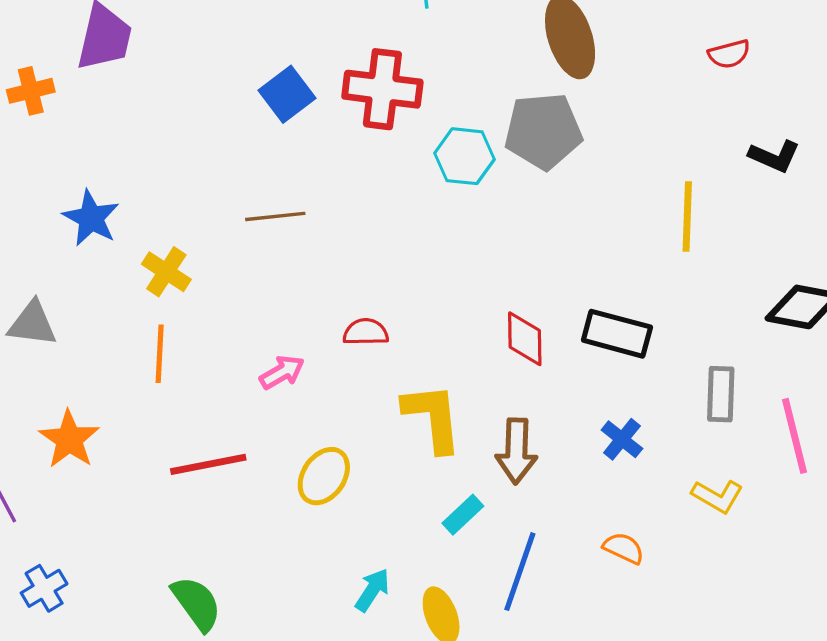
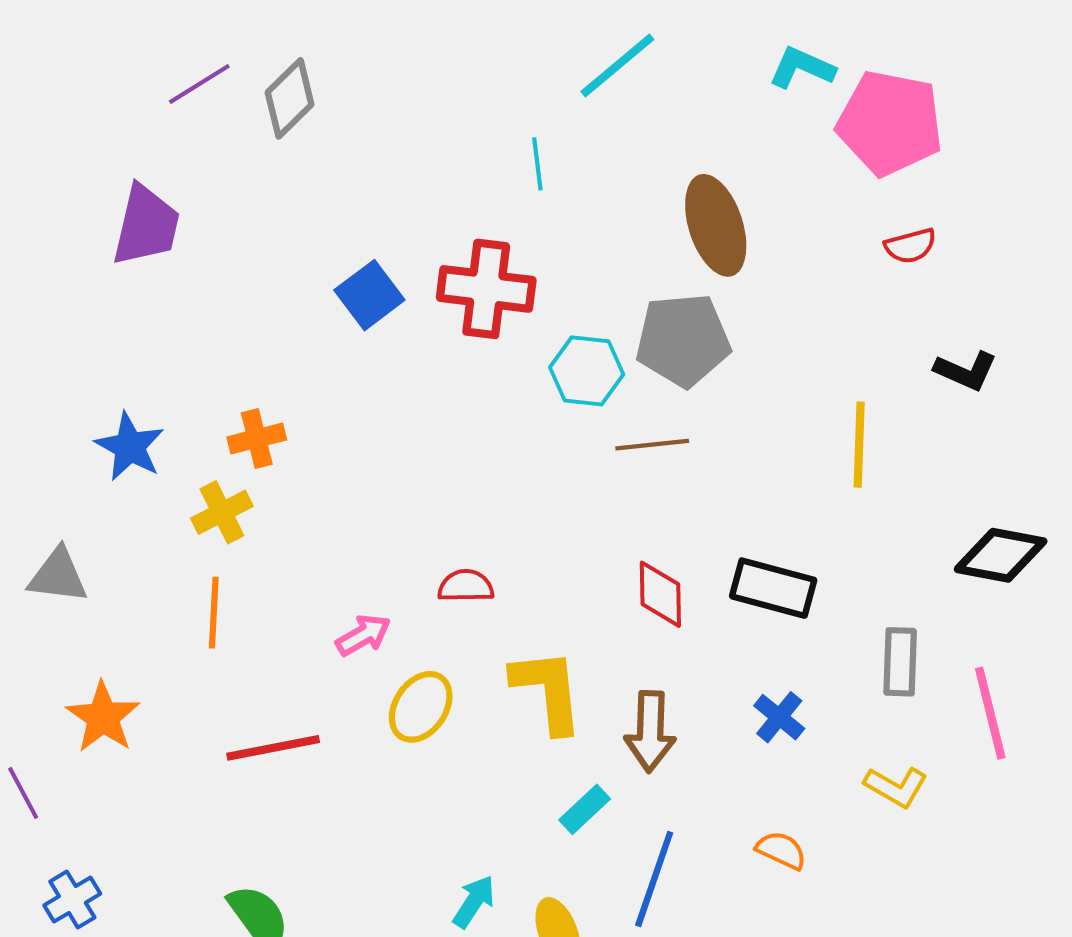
orange cross: (31, 91) -> (257, 438), moved
brown line: (275, 216) -> (652, 445), moved
yellow cross: (166, 272) -> (222, 512), turned 30
yellow ellipse: (324, 476) -> (421, 707), moved

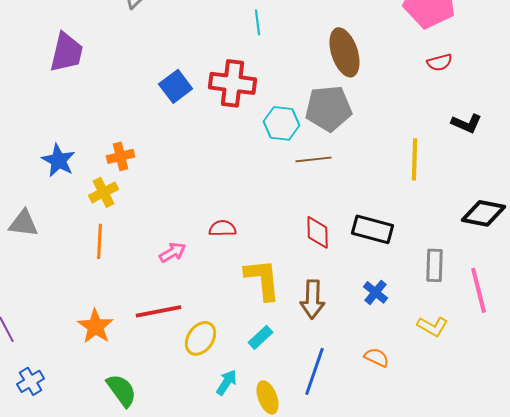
yellow ellipse: (421, 707) -> (201, 338), moved
orange star: (103, 717) -> (96, 326), moved
red line: (273, 748) -> (159, 311), moved
cyan rectangle: (585, 809) -> (261, 337), moved

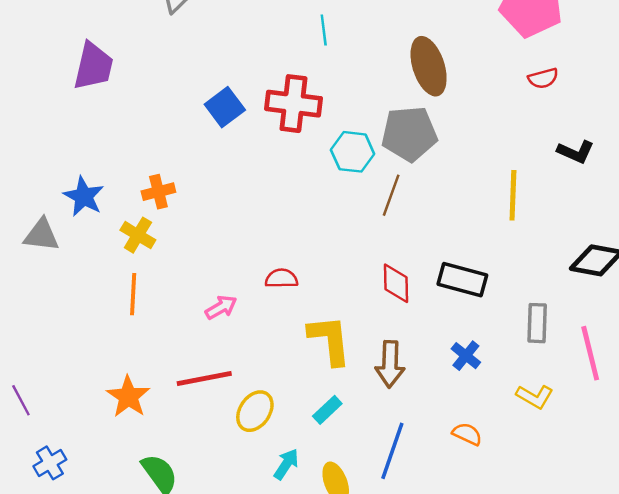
brown line: (314, 159) -> (391, 195), turned -64
yellow cross: (104, 192) -> (138, 235), turned -32
gray triangle: (24, 223) -> (41, 235), moved

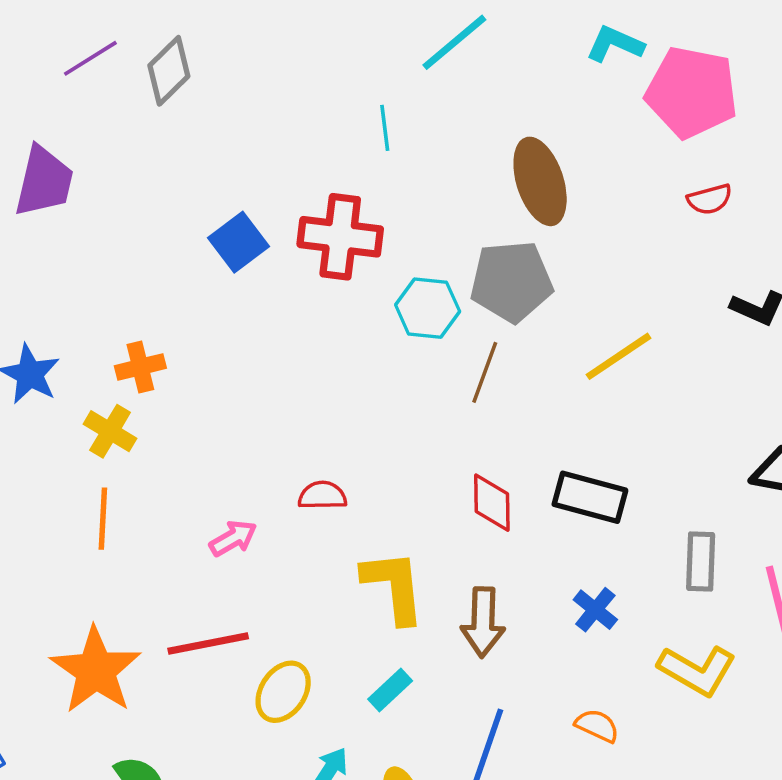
yellow line: (513, 195) -> (619, 356), moved, turned 54
orange star: (128, 397) -> (96, 670), size x1.4
yellow L-shape: (535, 397) -> (697, 670), size x1.4

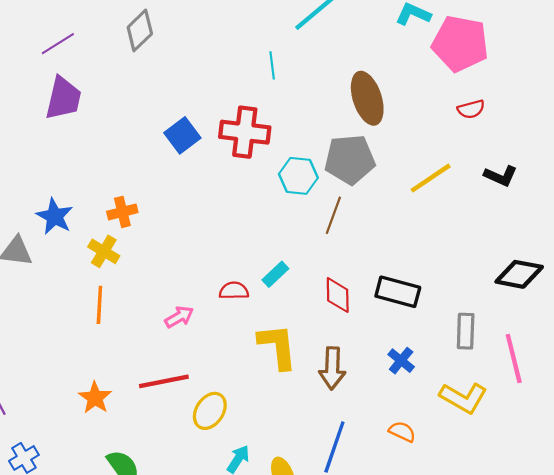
purple line: (90, 58) -> (58, 44), moved
yellow line: (619, 356) -> (431, 178), moved
orange star: (96, 670) -> (95, 398), size x0.6
cyan rectangle: (390, 690) -> (275, 274), moved

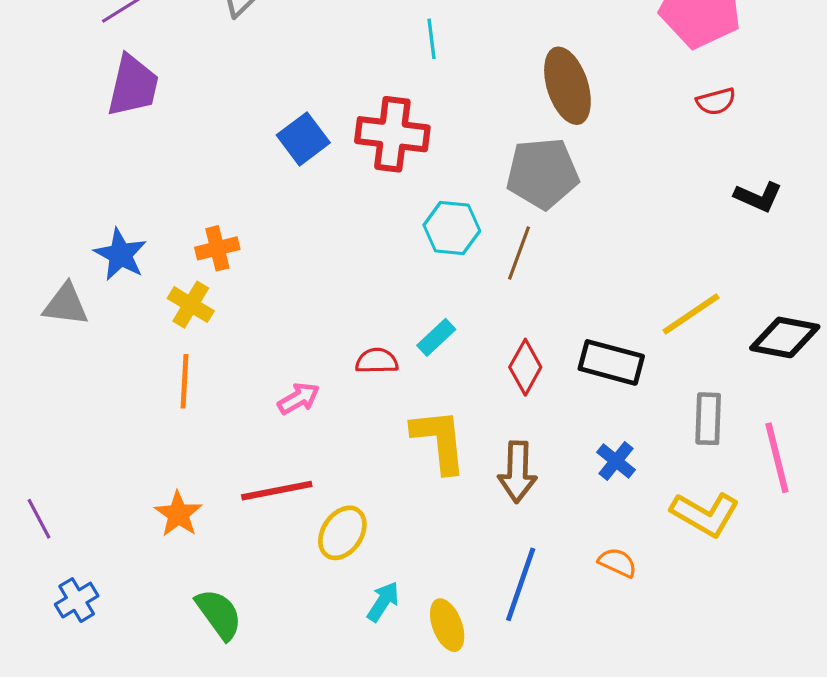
cyan hexagon: (298, 176) -> (452, 228), moved
yellow line: (431, 178) -> (691, 314), moved
red diamond: (338, 295) -> (525, 367), turned 30

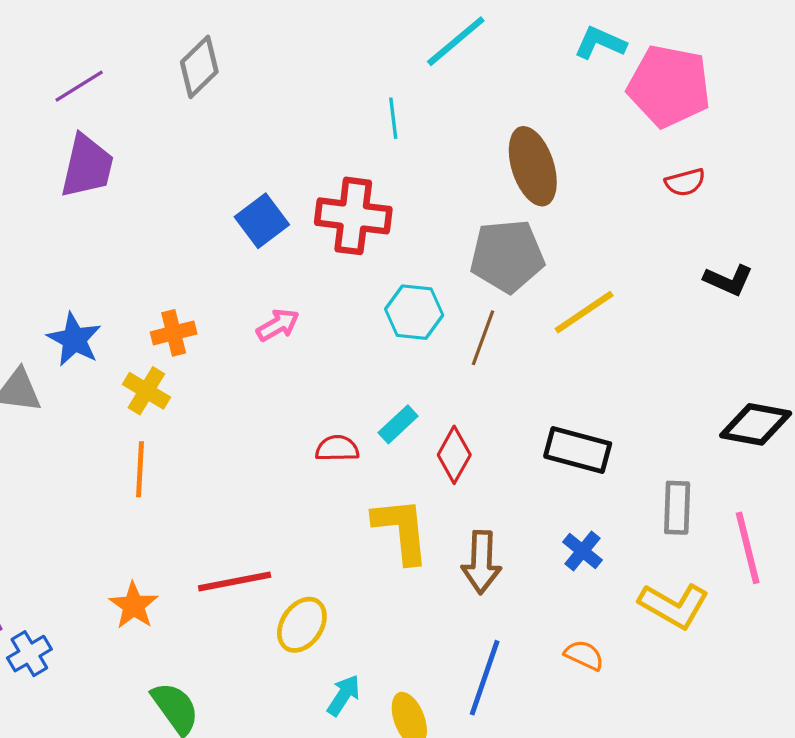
yellow line: (691, 314) -> (584, 312), moved
red diamond: (525, 367) -> (454, 455), moved
pink arrow: (299, 398) -> (278, 325), moved
blue cross: (77, 600) -> (29, 654), moved

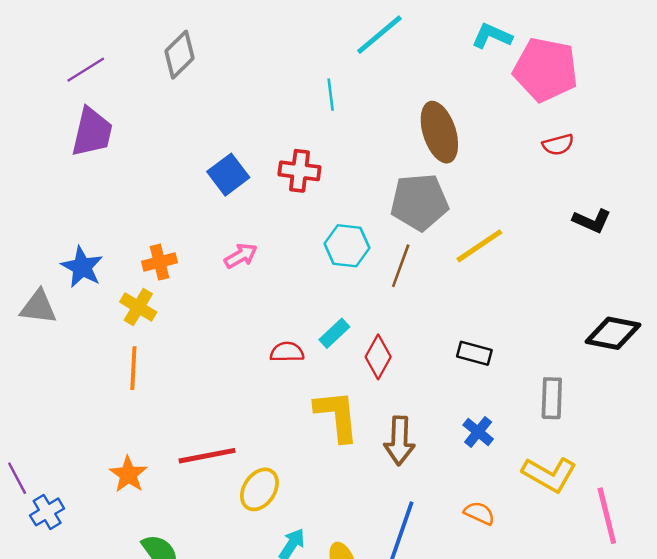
red cross: (353, 216) -> (299, 171), size x0.7
black rectangle: (578, 450) -> (474, 353), size x0.7
pink line: (748, 548) -> (607, 516), moved

